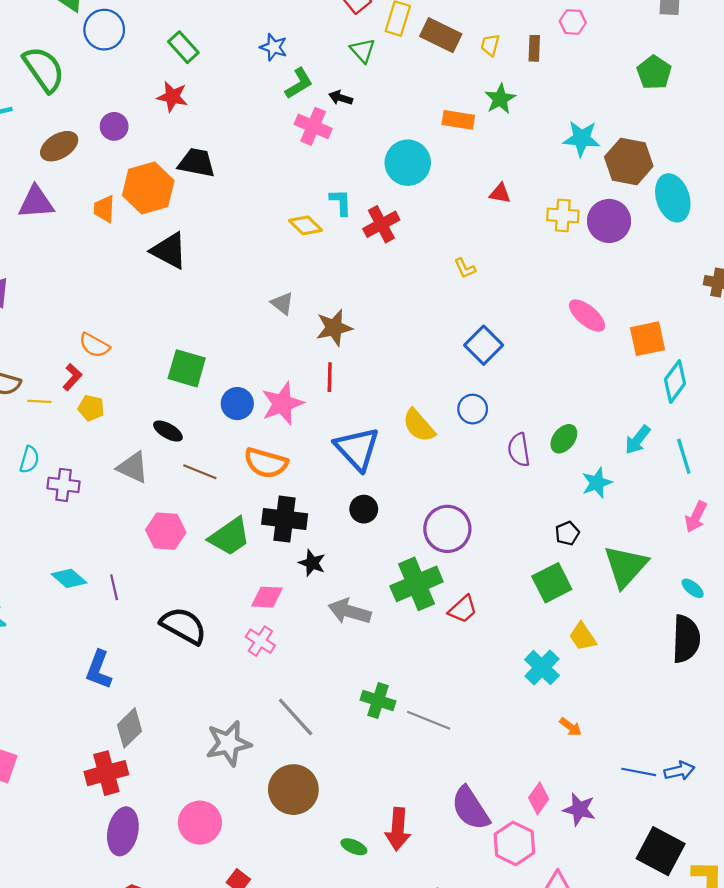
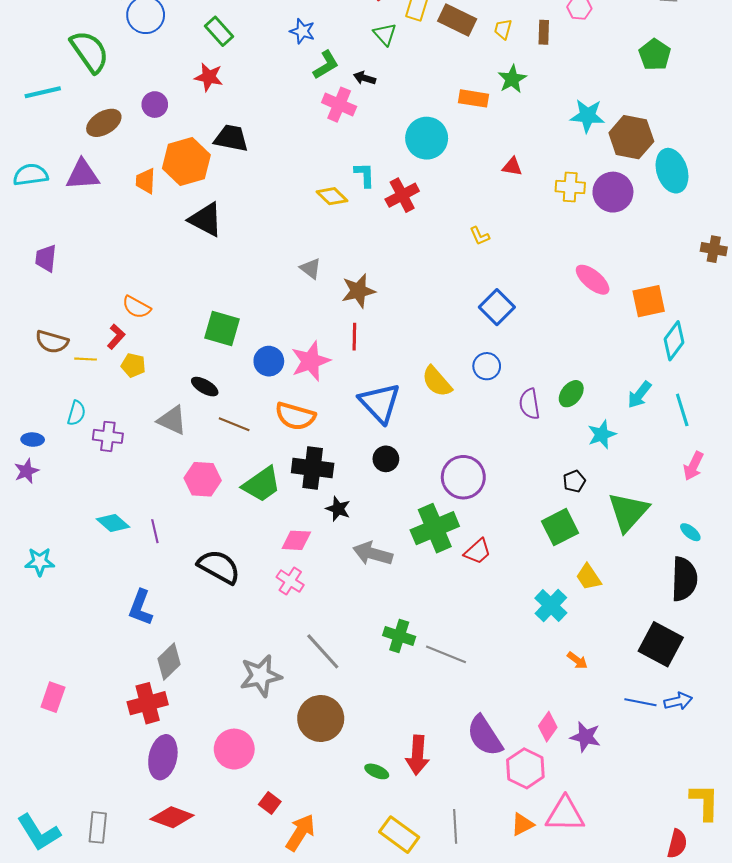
black square: (661, 851) -> (661, 644), moved

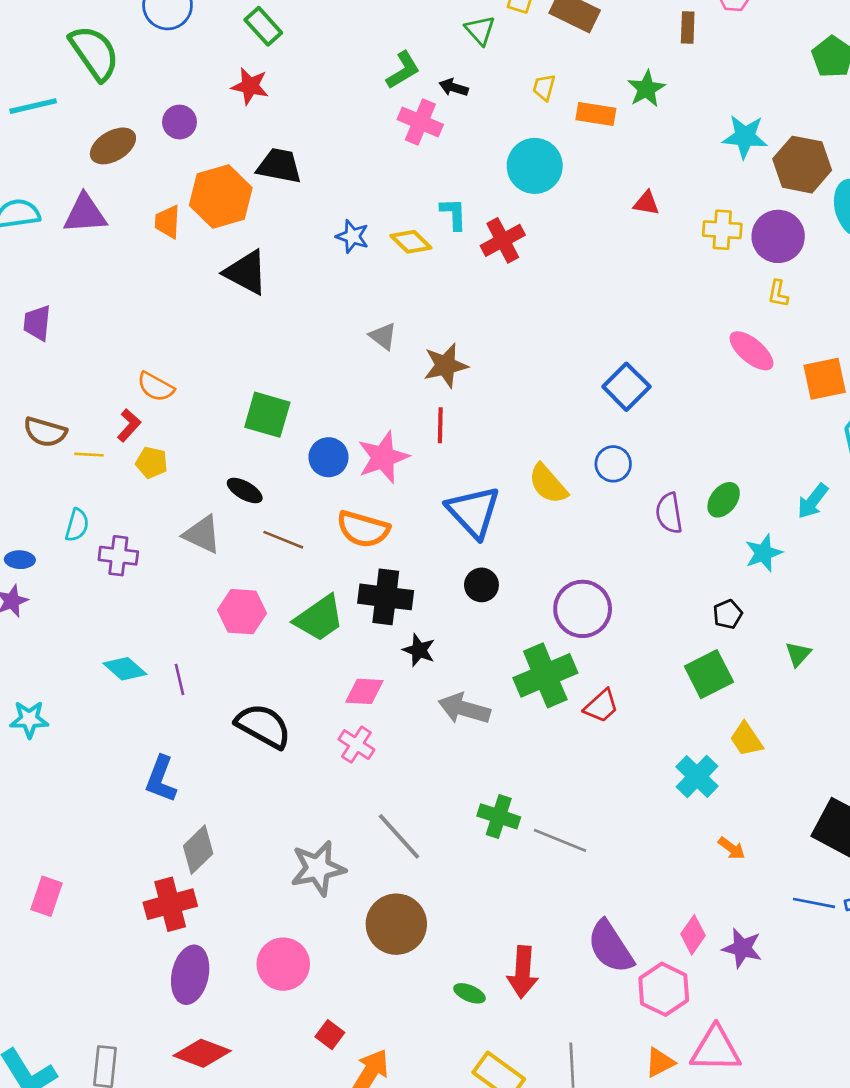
yellow trapezoid: (503, 29) -> (544, 87), moved
blue star: (302, 31) -> (352, 236), moved
yellow L-shape: (480, 236) -> (778, 294), moved, turned 35
green triangle: (628, 512) -> (798, 654), size x0.5

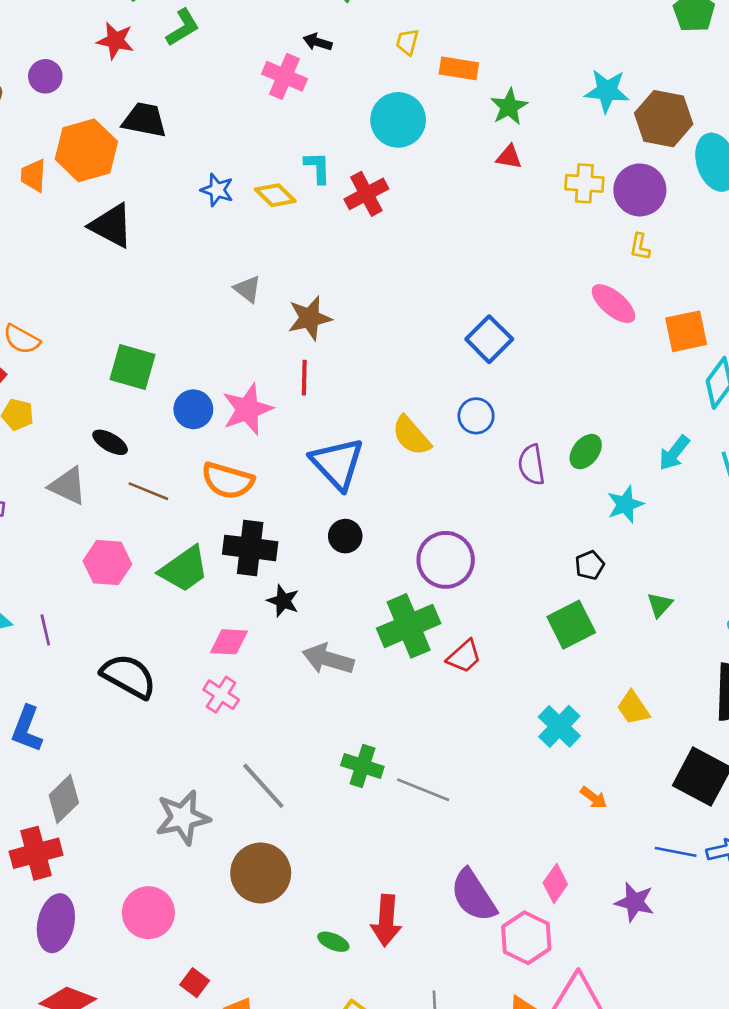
green L-shape: (403, 70) -> (183, 27), moved
green star: (646, 89) -> (509, 107), moved
yellow trapezoid: (746, 739) -> (633, 708), moved
purple star: (742, 948) -> (635, 902), moved

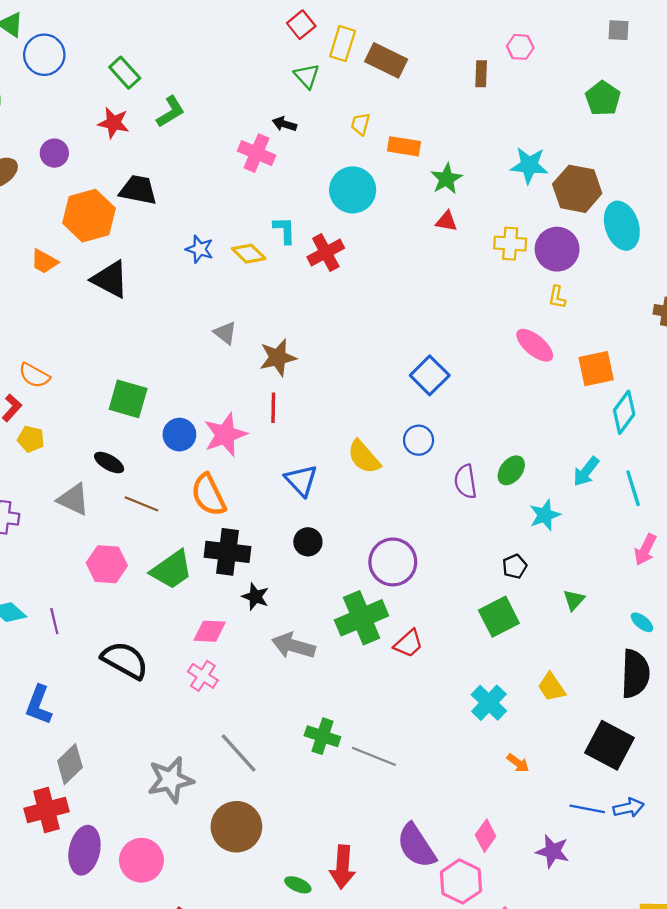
orange trapezoid: (33, 175) -> (44, 261), moved, turned -64
blue triangle: (337, 463) -> (301, 480), size x0.7
orange semicircle: (228, 481) -> (208, 495), turned 48
purple ellipse: (56, 923) -> (84, 850), moved

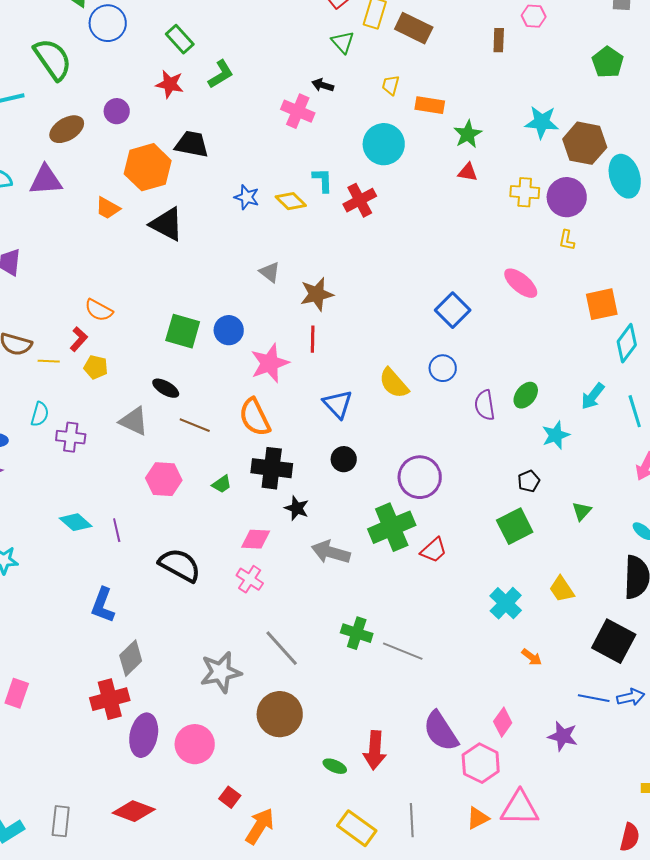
pink ellipse: (535, 345) -> (521, 283), moved
blue circle: (179, 435) -> (229, 330), moved
green trapezoid: (172, 570) -> (222, 484), size x0.5

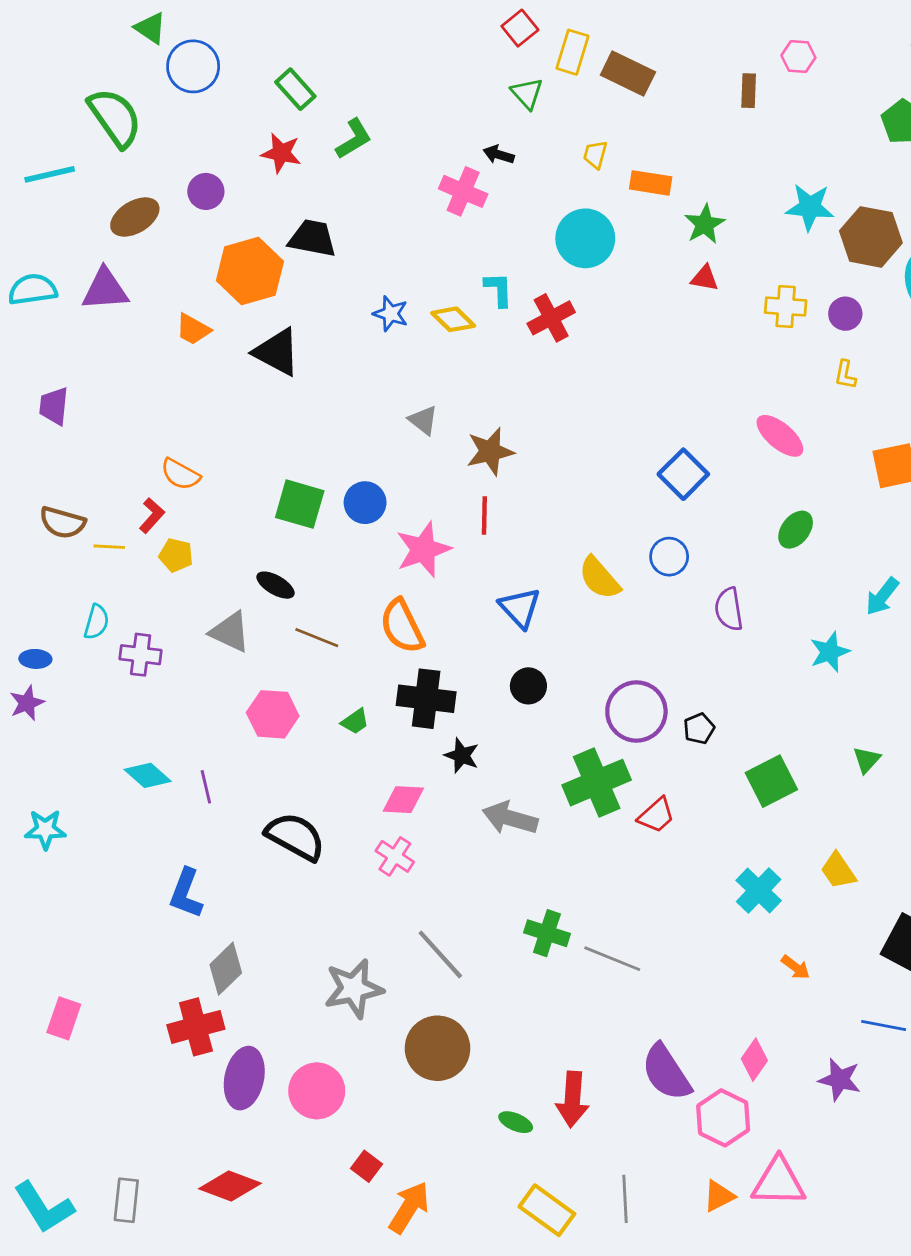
purple circle: (567, 197) -> (845, 314), size x0.6
green ellipse: (526, 395) -> (796, 530), moved
black pentagon: (529, 481) -> (699, 729), moved

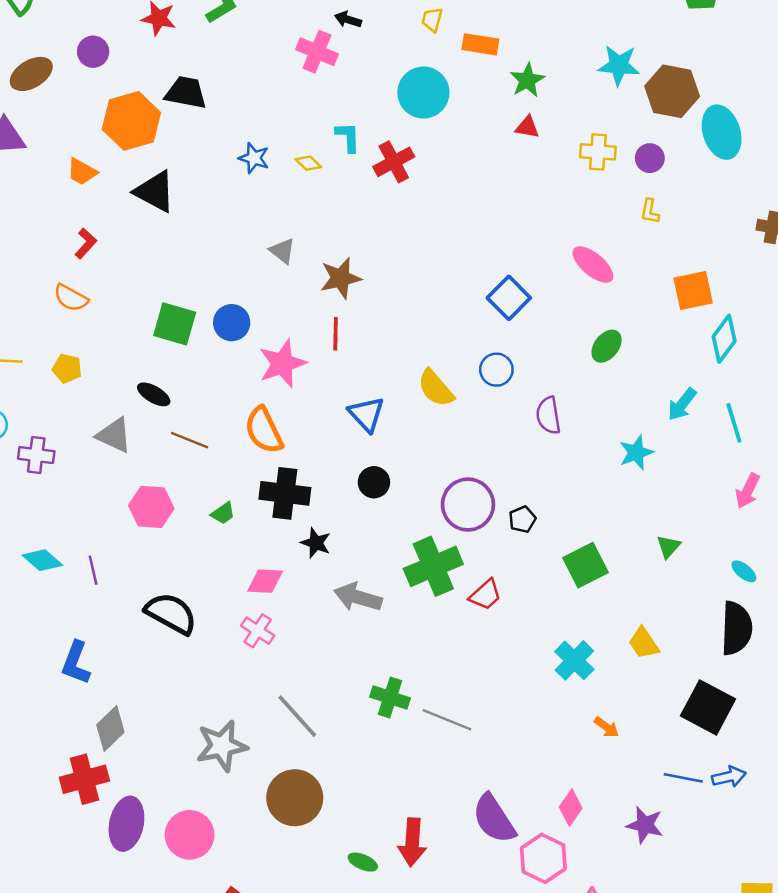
yellow diamond: (453, 319) -> (308, 163), size x0.7
red L-shape: (152, 515) -> (86, 243), moved

